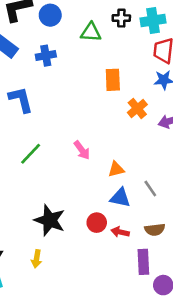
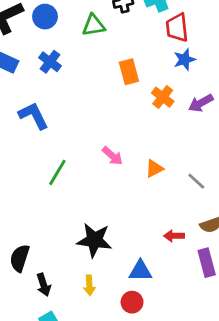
blue cross: (46, 56) -> (50, 62), turned -30
blue triangle: (120, 198) -> (140, 271), moved
red circle: (97, 223) -> (132, 302), moved

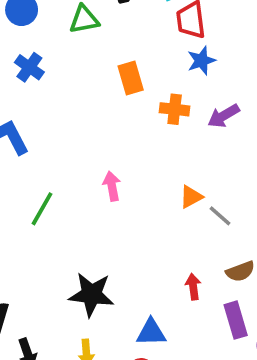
orange cross: (163, 97) -> (175, 109), turned -30
pink arrow: (112, 156) -> (112, 186), turned -140
orange triangle: (154, 168) -> (191, 197), moved
red arrow: (174, 236) -> (193, 287), turned 84

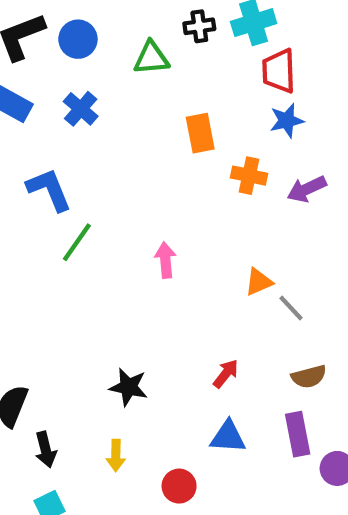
green line: (42, 209) -> (77, 242), moved
red arrow: (193, 287) -> (226, 374), moved, turned 40
black star: (91, 294) -> (128, 387), size x0.7
blue triangle: (151, 332) -> (228, 437), moved

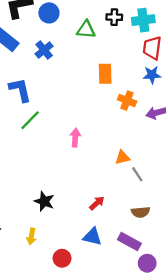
purple rectangle: (298, 434) -> (129, 241), turned -60

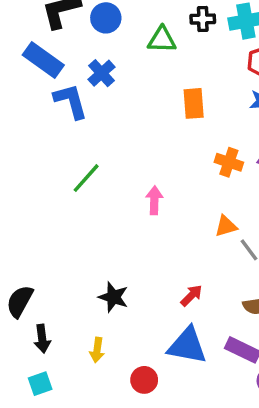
blue L-shape: (20, 90) -> (71, 101), moved
orange cross: (127, 101) -> (229, 162), moved
blue triangle: (92, 237) -> (187, 346), size x1.4

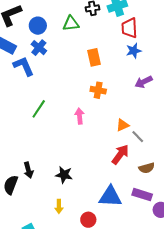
blue circle: (106, 18) -> (38, 26), moved
orange cross: (229, 162) -> (98, 90), moved
red arrow: (191, 296) -> (120, 154), moved, size x1.5
black arrow: (42, 339) -> (28, 170), moved

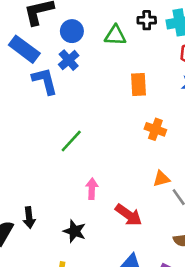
orange cross: (98, 90) -> (155, 129), moved
green line: (39, 109) -> (71, 141), moved
pink arrow: (80, 116) -> (92, 189), moved
red arrow: (120, 154) -> (129, 215), moved, turned 80

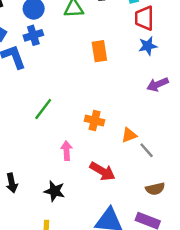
blue cross: (69, 60) -> (33, 35), turned 30
orange cross: (155, 129) -> (95, 121), moved

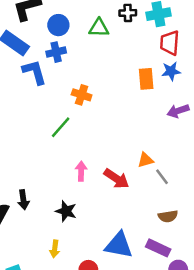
orange rectangle: (99, 51) -> (146, 79), moved
orange cross: (95, 121) -> (82, 95), moved
red arrow: (102, 171) -> (116, 179), moved

